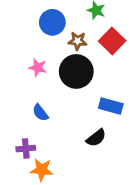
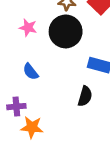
black semicircle: (96, 138) -> (85, 96), turned -36

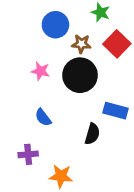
black semicircle: (85, 96) -> (92, 134), moved
orange star: (32, 127) -> (61, 176), moved

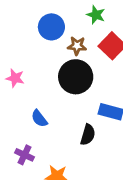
pink star: (40, 71) -> (15, 78), moved
purple cross: (28, 154) -> (24, 155), turned 30

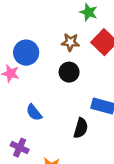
blue circle: (51, 27) -> (26, 53), moved
black circle: (76, 77) -> (69, 72), size x0.6

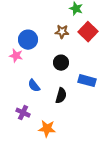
black circle: (69, 72) -> (61, 63), moved
black semicircle: (81, 128) -> (61, 96), moved

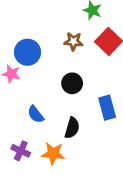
blue rectangle: (87, 81) -> (107, 108), turned 60
orange star: (47, 129) -> (53, 154), moved

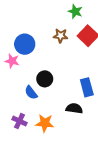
black circle: (72, 83) -> (45, 79), moved
black semicircle: (72, 128) -> (74, 108), moved, turned -98

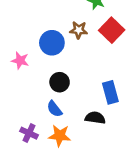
blue circle: (25, 44) -> (52, 43), moved
blue semicircle: (31, 93) -> (54, 109), moved

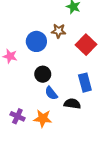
red square: (112, 30) -> (86, 45), moved
blue semicircle: (54, 109) -> (51, 93), moved

